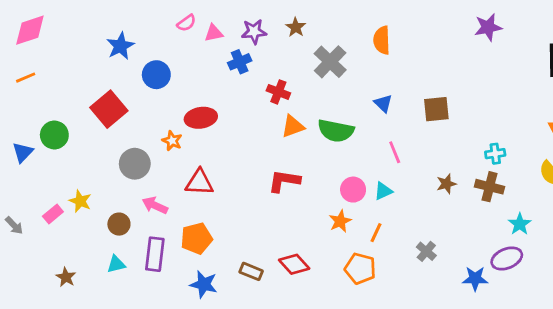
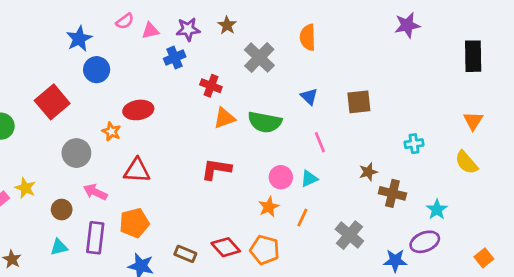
blue star: (120, 46) -> (79, 39), moved
brown cross: (489, 187) -> (392, 193), moved
gray cross: (426, 251) -> (349, 235), size x1.5
orange pentagon: (360, 269) -> (265, 250), moved

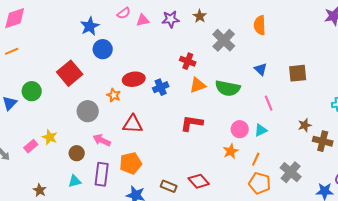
blue cross: (175, 58) -> (161, 87), moved
orange pentagon: (265, 250) -> (260, 183), moved

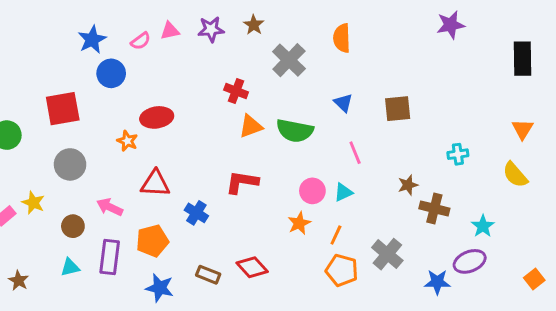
pink semicircle: (124, 13) -> (141, 41), moved
red square: (70, 73) -> (63, 109), turned 30
blue cross: (161, 87) -> (196, 213), moved, turned -35
gray circle: (88, 111) -> (70, 164), moved

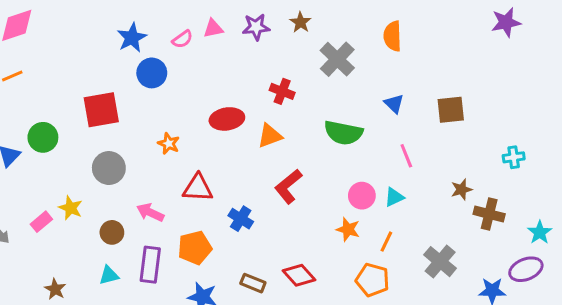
red ellipse: (157, 117) -> (227, 119), moved
orange triangle: (251, 126) -> (270, 136), moved
red L-shape: (242, 182) -> (288, 186), turned -48
orange star: (299, 223) -> (348, 229), turned -30
orange pentagon: (342, 270) -> (373, 280), moved

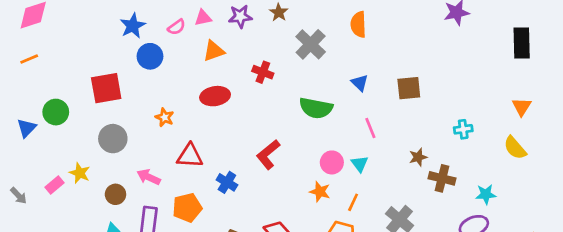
orange triangle: (270, 136) -> (214, 51), moved
cyan triangle: (394, 197) -> (360, 164), turned -42
cyan star: (540, 232) -> (486, 194), turned 30

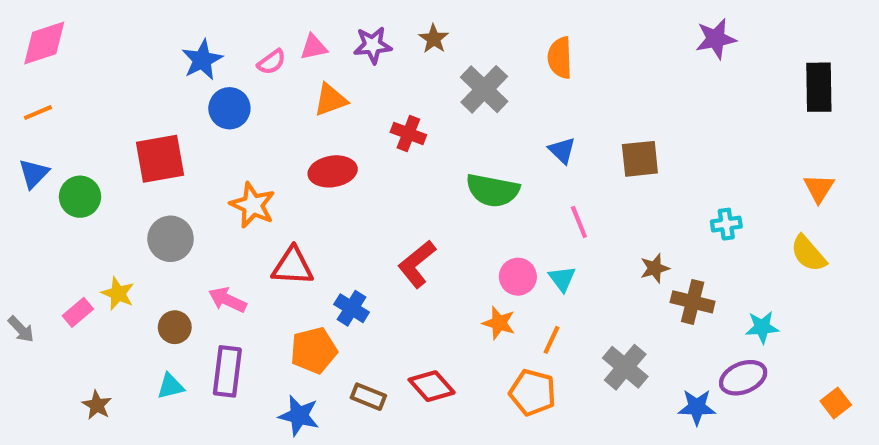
orange star: (165, 117) -> (253, 205), size x1.5
blue triangle: (27, 128) -> (34, 174), moved
orange pentagon: (187, 208) -> (314, 350), moved

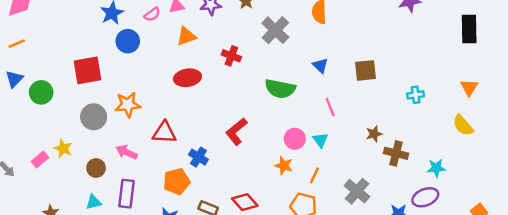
orange star: (253, 205) -> (128, 105), moved, turned -30
cyan cross: (726, 224) -> (416, 95), moved

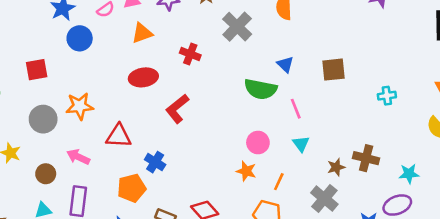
red square: (87, 70) -> (37, 70), size x0.7
green semicircle: (280, 89) -> (261, 89), moved
red L-shape: (236, 131) -> (177, 109), moved
brown star: (374, 134) -> (336, 167), moved
cyan triangle: (320, 140) -> (301, 144), moved

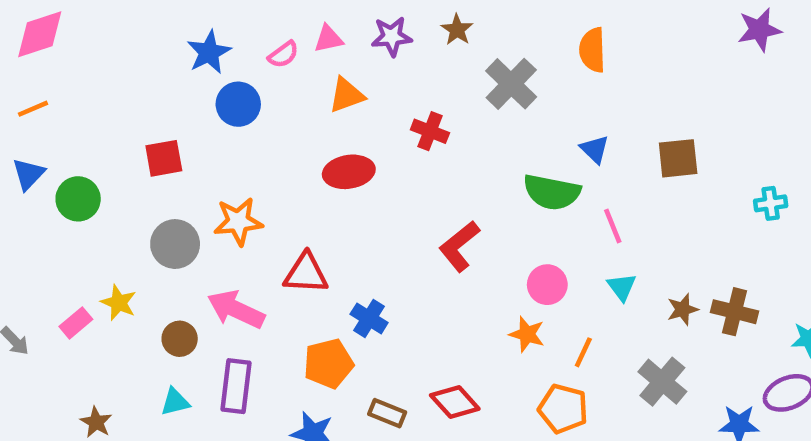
red L-shape: (177, 109) -> (459, 246), moved
pink arrow: (78, 157) -> (236, 309), size x1.4
brown star: (336, 167) -> (683, 309), moved

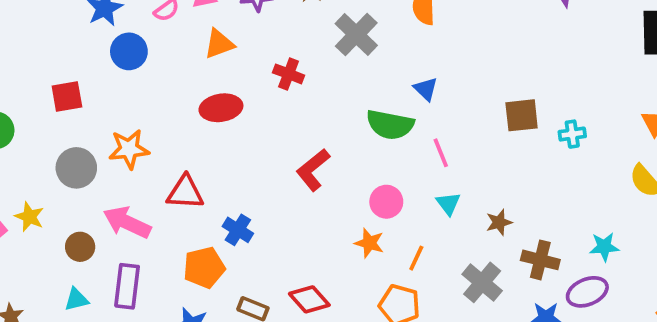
brown square: (678, 158) -> (522, 115), moved
brown cross: (735, 312) -> (540, 260), moved

